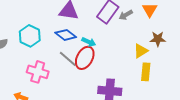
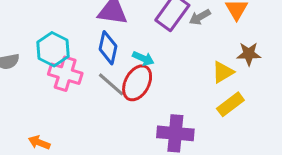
blue diamond: (66, 35) -> (108, 48), turned 65
pink cross: (38, 72) -> (65, 74), moved
yellow rectangle: (146, 72) -> (230, 104), turned 48

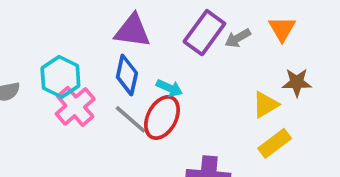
pink cross: (65, 74) -> (75, 106), turned 32

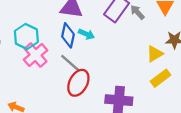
gray arrow: (238, 38) -> (137, 12), turned 77
cyan arrow: (169, 88) -> (86, 34), moved
red ellipse: (162, 117) -> (78, 83), moved

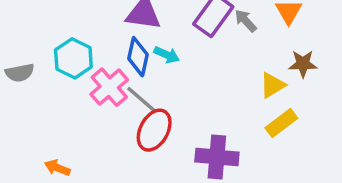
pink cross: (36, 55) -> (109, 87), moved

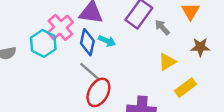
gray arrow: (246, 21) -> (162, 27), moved
yellow triangle: (272, 85) -> (167, 62), moved
pink cross: (109, 87) -> (60, 27), moved

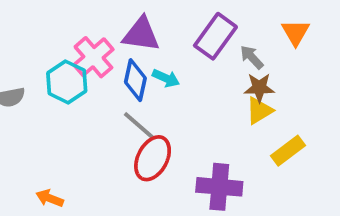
brown star: (200, 47) -> (259, 88), moved

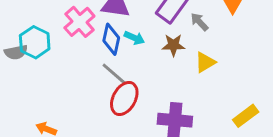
cyan hexagon: (67, 82) -> (35, 42), moved
brown star: (259, 88) -> (173, 45), moved
yellow rectangle: (288, 151) -> (246, 116), moved

